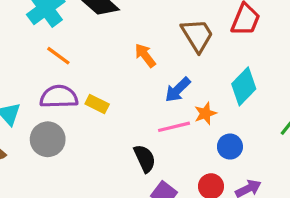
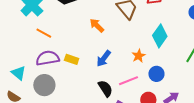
blue arrow: (178, 90) -> (104, 58), moved
pink line: (174, 127) -> (128, 81), moved

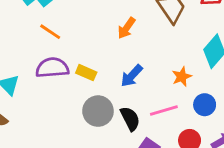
orange arrow: (97, 25) -> (126, 28), turned -105
gray circle: (44, 85) -> (98, 111), moved

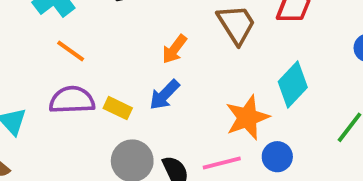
blue arrow: (132, 76) -> (164, 95), moved
orange star: (182, 77) -> (247, 118), size x1.6

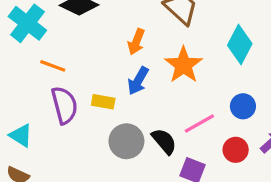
purple semicircle: (72, 100) -> (64, 105), turned 93
orange star: (247, 118) -> (184, 65), moved

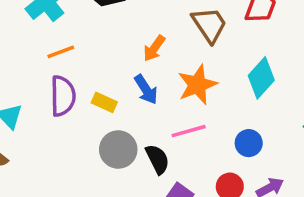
orange line: (53, 66) -> (61, 52), turned -55
blue arrow: (138, 81) -> (146, 89), turned -76
pink line: (199, 123) -> (189, 131), moved

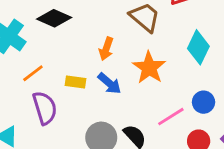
yellow rectangle: (104, 102) -> (75, 82), moved
pink line: (189, 131) -> (171, 117), moved

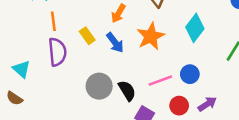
orange line: (33, 73) -> (53, 21), turned -72
yellow rectangle: (75, 82) -> (87, 36), turned 35

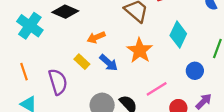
orange arrow: (118, 13) -> (96, 37), moved, turned 48
orange line: (53, 21) -> (24, 72), moved
blue circle: (190, 74) -> (195, 71), moved

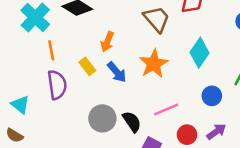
orange arrow: (96, 37) -> (107, 42), turned -54
orange line: (24, 72) -> (51, 50), moved

